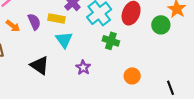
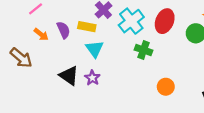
purple star: (83, 67) -> (92, 78), moved

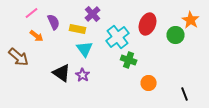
cyan cross: (131, 21) -> (118, 37), moved
purple semicircle: (63, 30) -> (54, 22), moved
green cross: (144, 50) -> (129, 60), moved

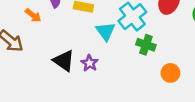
cyan triangle: (85, 49) -> (105, 31), moved

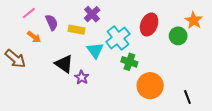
black triangle: (64, 61) -> (64, 64), moved
orange circle: (170, 73) -> (150, 86), size x1.6

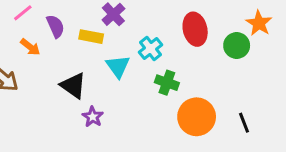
red ellipse: (149, 25) -> (195, 29), turned -35
cyan cross: (118, 38) -> (151, 48), size x0.7
purple star: (82, 77) -> (93, 117), moved
black line: (187, 97) -> (244, 123), moved

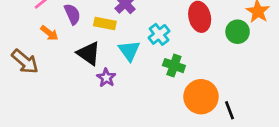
black triangle: (73, 86) -> (89, 53), moved
purple star: (93, 117) -> (106, 78), moved
black line: (244, 123) -> (229, 110), moved

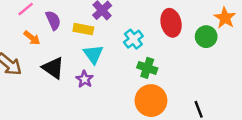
cyan triangle: (129, 51) -> (93, 54), moved
black triangle: (89, 53) -> (53, 68), moved
orange circle: (201, 97) -> (151, 101), moved

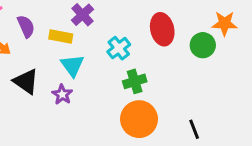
orange star: (225, 18) -> (225, 23), turned -30
green cross: (147, 68) -> (135, 81), turned -36

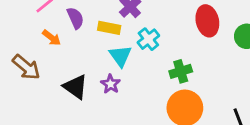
cyan cross: (119, 48) -> (148, 39), moved
black triangle: (26, 81) -> (75, 87), moved

